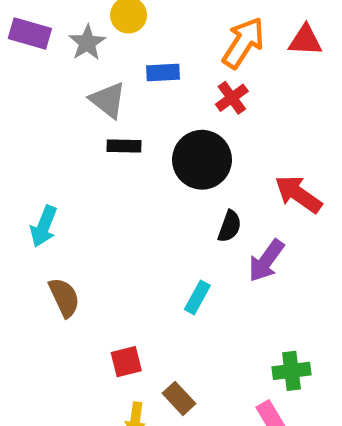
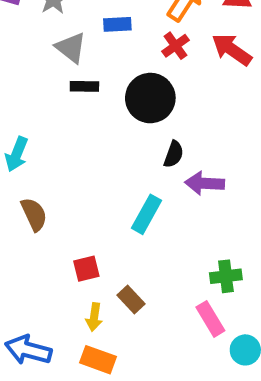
red arrow: (298, 194) -> (232, 50), moved
purple arrow: (266, 261) -> (205, 183), turned 57
cyan rectangle: (197, 297) -> (146, 214), size x1.4

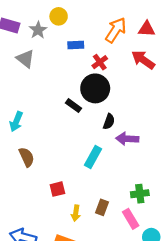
red cross: (176, 46) -> (100, 62), moved
gray triangle: (71, 48) -> (25, 59), moved
black rectangle: (84, 86) -> (73, 106), moved, turned 35
brown rectangle: (131, 300) -> (102, 207), moved, turned 63
yellow arrow: (94, 317) -> (76, 213), moved

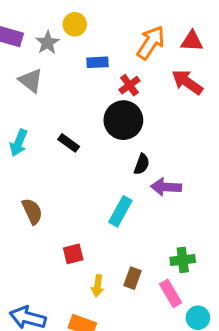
black rectangle: (73, 106) -> (69, 143), moved
cyan arrow: (16, 122) -> (19, 143), moved

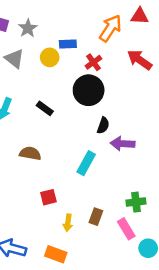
yellow circle: (75, 24) -> (50, 57), moved
red triangle: (192, 41) -> (140, 16), moved
brown semicircle: (32, 211) -> (30, 153), moved, turned -55

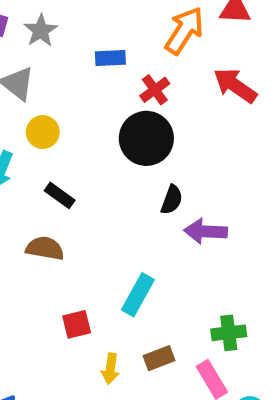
yellow circle: (50, 57) -> (43, 132), moved
black rectangle: (45, 108) -> (60, 195), moved
cyan rectangle: (86, 163) -> (138, 295), moved
brown rectangle: (96, 217) -> (159, 358), turned 49

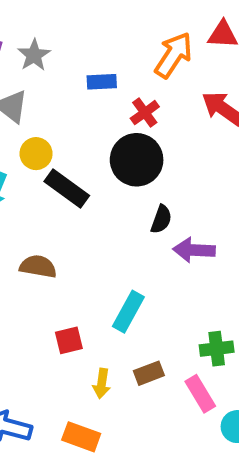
black rectangle: (60, 195) -> (67, 188), moved, size x1.5

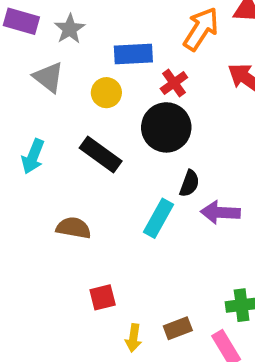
blue rectangle: (102, 82) -> (133, 54), size x1.4
yellow circle: (36, 154) -> (106, 93), moved
cyan rectangle: (128, 312) -> (159, 218), moved

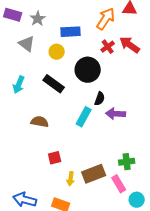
red cross: (174, 83) -> (108, 47), moved
brown rectangle: (178, 328) -> (94, 174), size x1.6

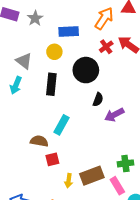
gray triangle: (27, 44) -> (24, 61), moved
black rectangle: (54, 84) -> (51, 84), turned 60
purple arrow: (116, 114) -> (114, 115), turned -30
cyan rectangle: (84, 117) -> (61, 125), moved
brown semicircle: (40, 122) -> (39, 141), moved

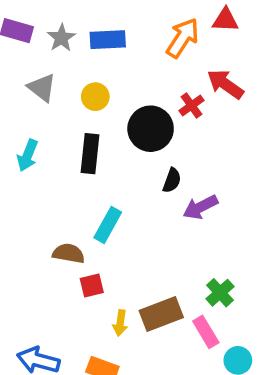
blue rectangle: (69, 31) -> (108, 40), moved
red cross: (106, 47) -> (192, 106), moved
gray triangle: (24, 61) -> (42, 88), moved
green cross: (125, 163) -> (220, 293), turned -35

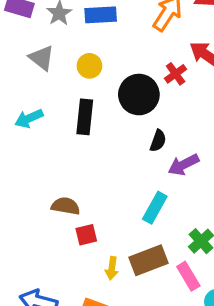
cyan arrow: (28, 155) -> (29, 118), turned 44
cyan rectangle: (108, 225) -> (155, 208), moved

